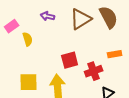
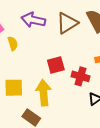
purple arrow: (48, 16) -> (33, 20), size x1.6
red cross: (94, 71) -> (80, 76), turned 36

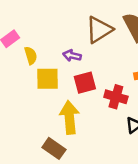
purple arrow: (33, 20) -> (72, 55), moved, size x0.6
yellow square: (14, 88) -> (48, 79), moved

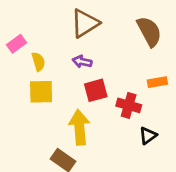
brown triangle: (99, 30) -> (85, 23), moved
yellow square: (48, 79) -> (41, 92), moved

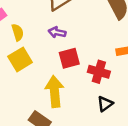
yellow square: (41, 92) -> (20, 59), turned -30
black triangle: (148, 136) -> (105, 104), moved

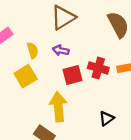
yellow semicircle: (18, 32) -> (33, 50), moved
red cross: (99, 72) -> (98, 68), moved

